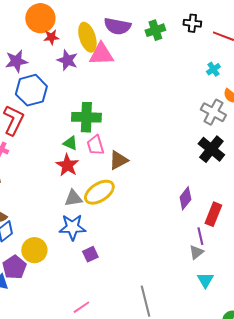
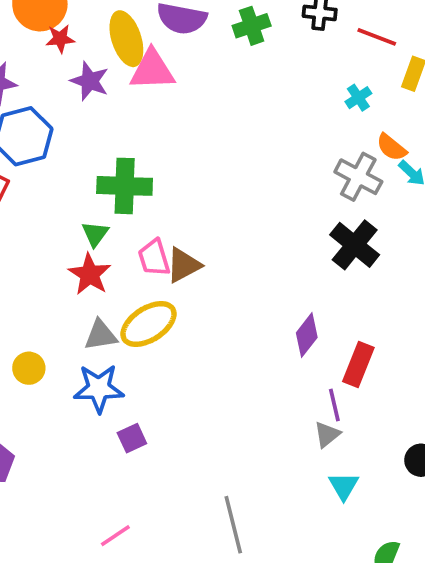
green triangle: (70, 143) -> (95, 234), turned 42
pink trapezoid: (95, 145) -> (154, 258), moved
yellow circle: (34, 250) -> (29, 368), moved, size x0.7

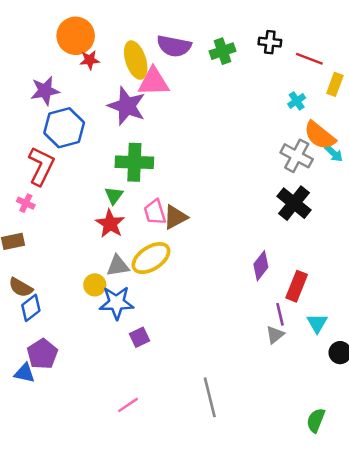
purple star: (90, 81) -> (127, 106), moved, size x1.4
orange semicircle: (391, 147) -> (320, 135), size x1.5
yellow circle: (29, 368) -> (95, 285), moved
cyan triangle: (344, 486) -> (317, 323), moved

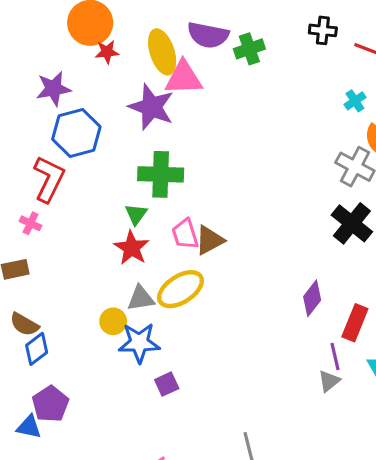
green cross: (223, 51) -> (249, 49), moved

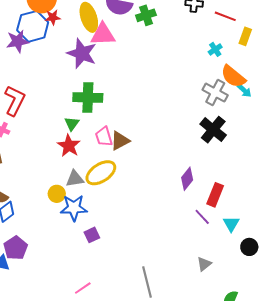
blue hexagon: (76, 133) -> (33, 26), moved
purple line: (335, 357) -> (202, 217), turned -30
gray triangle: (329, 381) -> (204, 264), moved

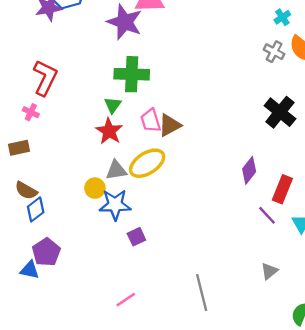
gray cross: (215, 93) -> (274, 52), moved, size x0.7

